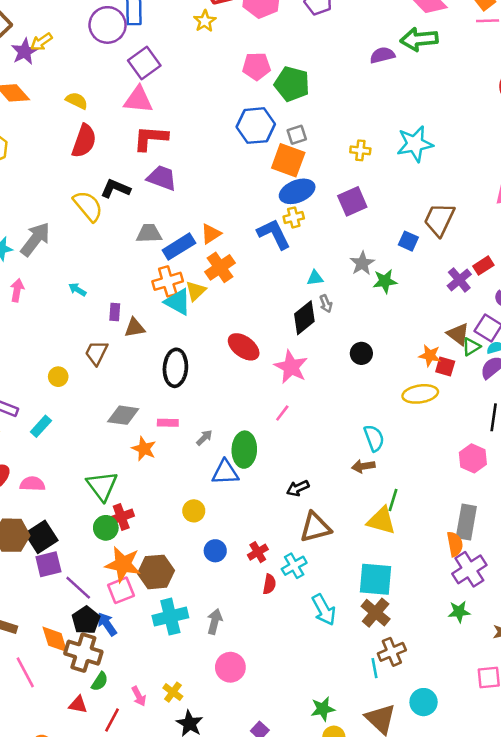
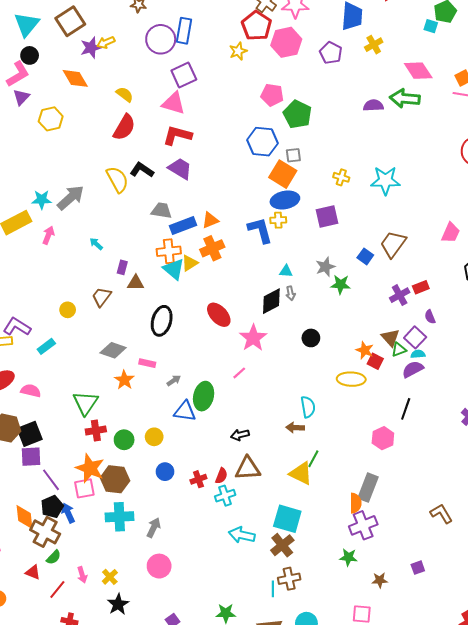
green circle: (106, 528) -> (124, 440), moved
red semicircle: (269, 584) -> (221, 476), moved
cyan arrow: (324, 610) -> (242, 535), turned 120

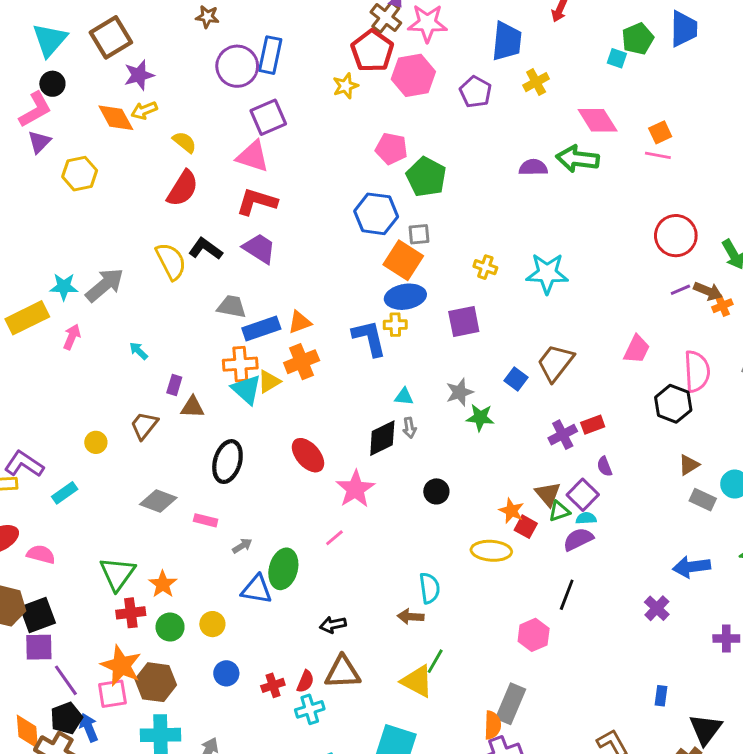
yellow arrow: (106, 42) -> (144, 110), moved
orange star: (124, 380) -> (163, 584), moved

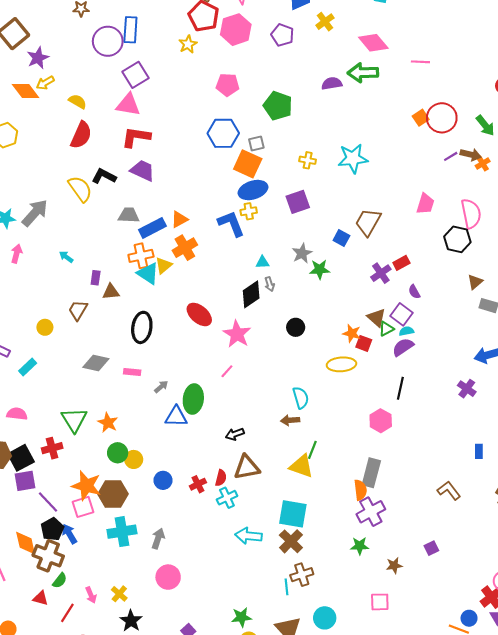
orange square: (660, 132) -> (421, 118), moved
green pentagon: (426, 177) -> (278, 106), moved
red cross: (131, 613) -> (52, 448), moved
yellow circle: (212, 624) -> (134, 459), moved

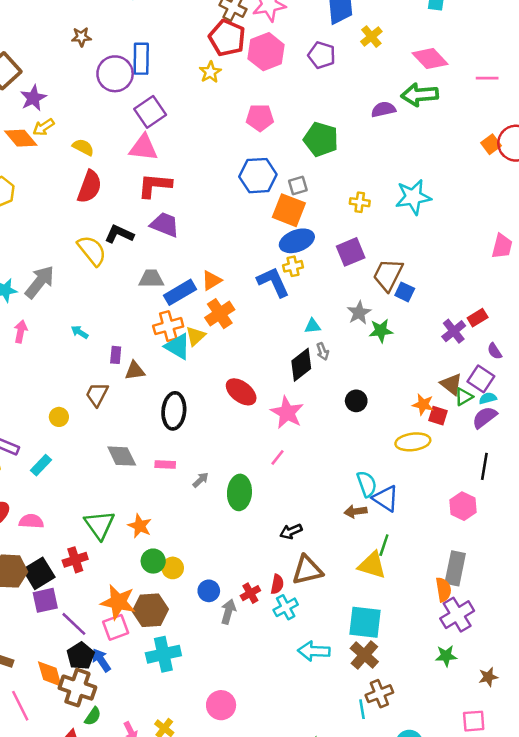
brown trapezoid: (368, 222) -> (388, 275), moved
gray diamond: (96, 363) -> (122, 456), turned 55
blue triangle: (176, 417) -> (386, 498), moved, turned 35
gray arrow: (158, 539) -> (228, 612), moved

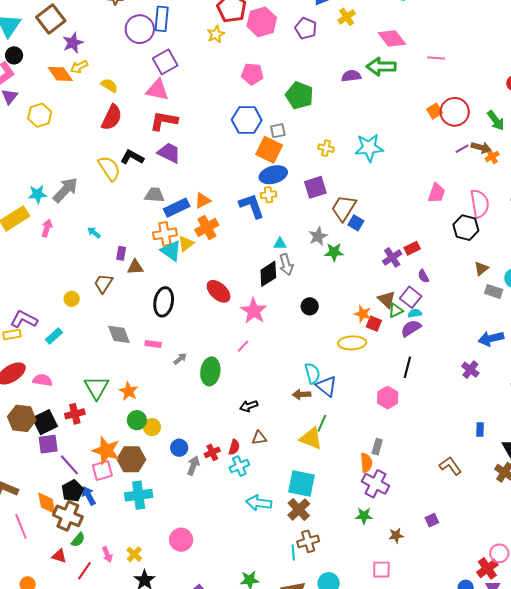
gray arrow: (323, 351) -> (286, 265), size x1.5
gray rectangle: (455, 568) -> (377, 447), size x0.6
brown triangle: (307, 570) -> (259, 438), size x0.6
purple cross: (457, 615) -> (376, 484), turned -36

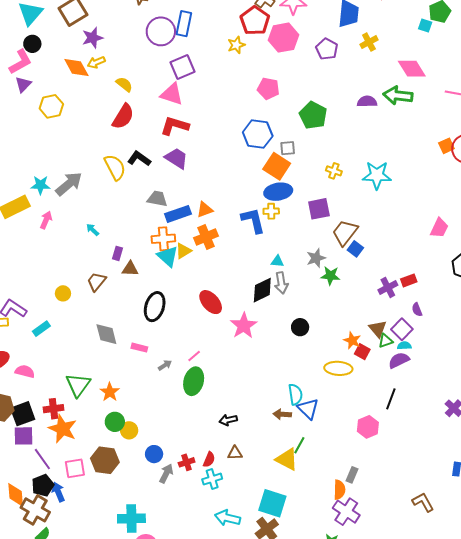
pink line: (243, 346) -> (194, 356), moved
orange star: (106, 450) -> (63, 429), moved
cyan cross: (139, 495) -> (131, 518), moved

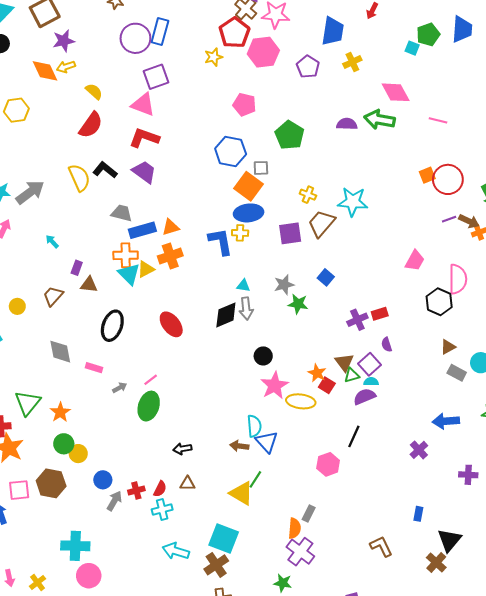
brown trapezoid: (345, 233) -> (321, 223), moved
pink star: (244, 326) -> (275, 385), moved

